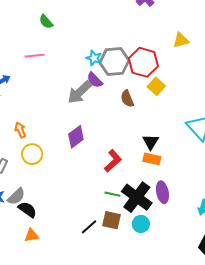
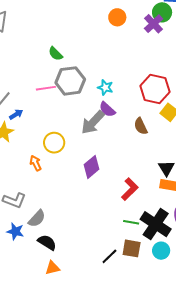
gray hexagon: (114, 62) -> (70, 81), moved
yellow circle: (32, 154) -> (54, 143), moved
gray semicircle: (16, 196) -> (37, 219), moved

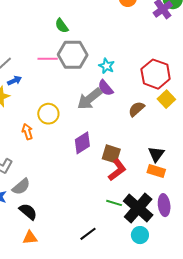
brown semicircle: (141, 126) -> (136, 109), turned 66
brown square: (132, 248) -> (111, 154), moved

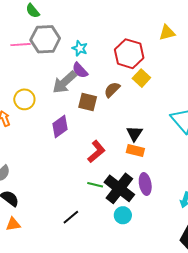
brown square: (111, 154) -> (88, 102), moved

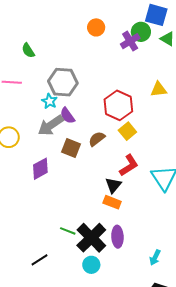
gray hexagon: (45, 39) -> (63, 82), moved
cyan star: (80, 48) -> (49, 101), moved
red L-shape: (96, 152) -> (129, 165), moved

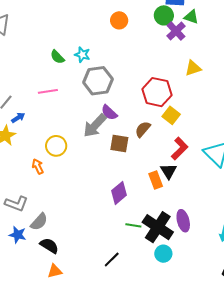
purple cross: (130, 41) -> (176, 31), moved
cyan star: (49, 101) -> (82, 55), moved
purple diamond: (40, 169) -> (119, 193), moved
orange rectangle: (112, 202) -> (156, 180), moved, turned 60

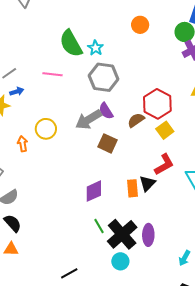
green semicircle: (57, 57) -> (71, 43), size x1.8
brown semicircle: (143, 129) -> (136, 120), moved
green line: (133, 225) -> (99, 226), turned 35
black line: (112, 260) -> (69, 273), moved

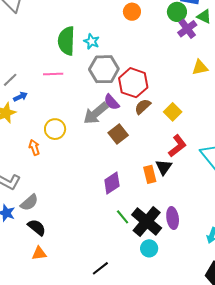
green semicircle: (71, 43) -> (66, 41), turned 40
red hexagon: (157, 104) -> (133, 83), moved
brown square: (107, 143) -> (118, 134), turned 36

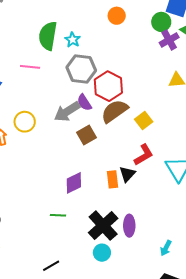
brown semicircle: (143, 107) -> (115, 111), size x1.6
green line: (123, 217) -> (58, 215), moved, turned -56

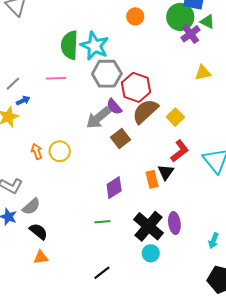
green circle: (161, 22) -> (180, 17), size x1.4
cyan star: (73, 40) -> (95, 46), size x1.8
yellow circle: (25, 122) -> (60, 151), moved

